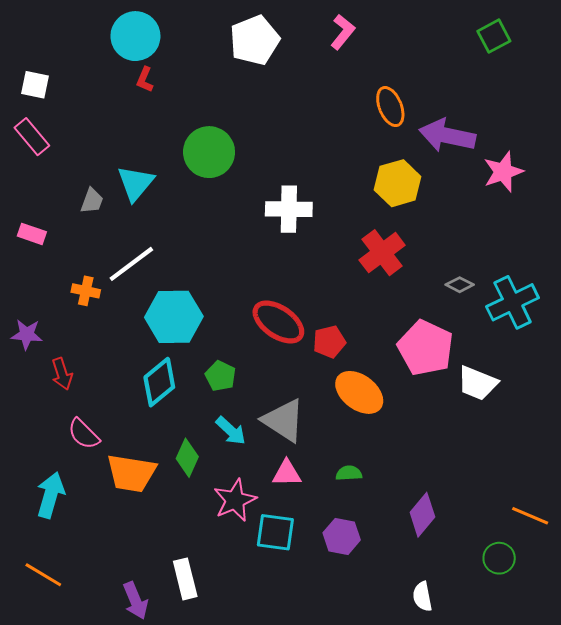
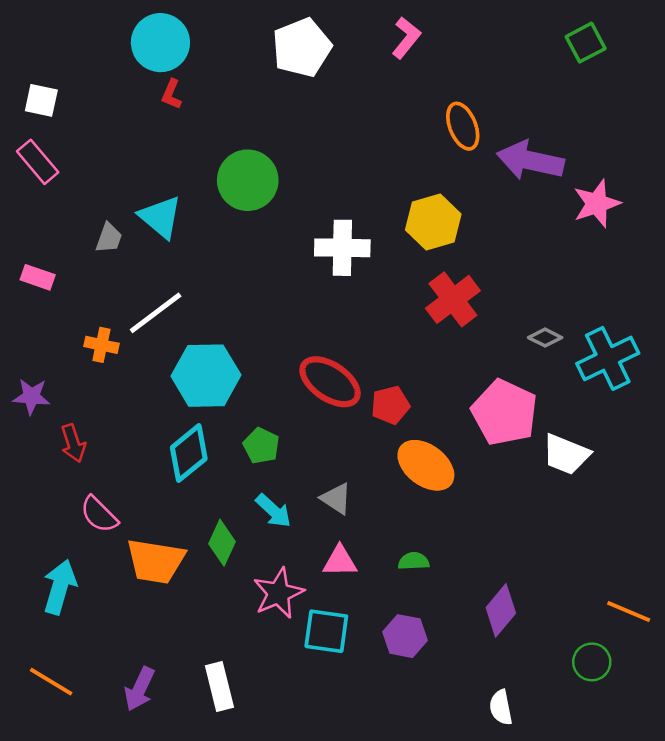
cyan triangle: (135, 183) -> (160, 217), turned -30
yellow hexagon: (398, 183) -> (433, 222), moved
gray triangle: (284, 420) -> (336, 498), size x0.6
purple arrow: (135, 601) -> (140, 689), moved, turned 48

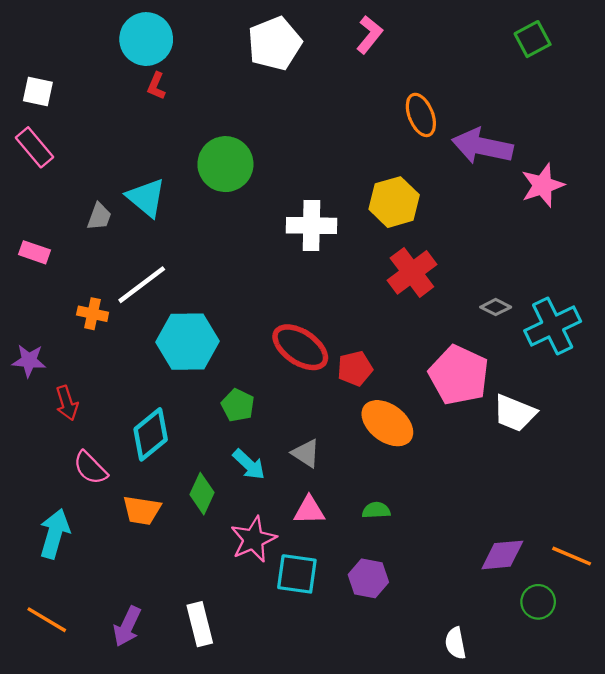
cyan diamond: (189, 453) -> (151, 434), moved
orange trapezoid: (156, 561) -> (142, 510), size x0.7
purple diamond: (501, 610) -> (502, 555), moved, turned 45

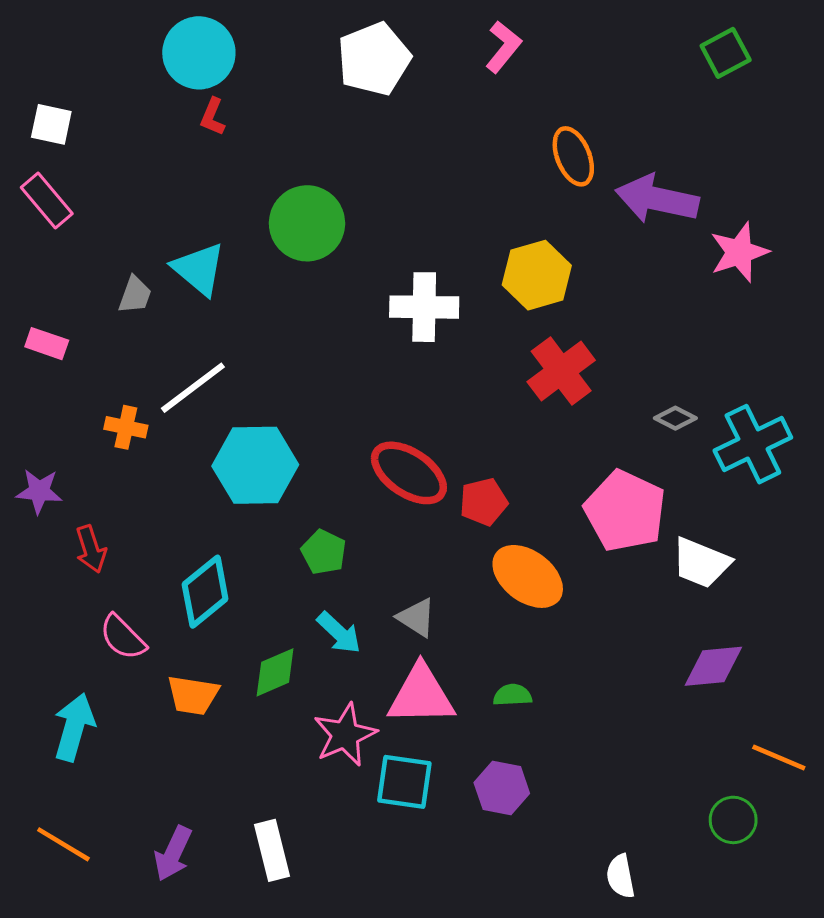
green diamond: (202, 494) -> (275, 672), turned 42
pink triangle: (309, 510) -> (421, 695), size x1.6
purple diamond: (502, 555) -> (713, 666), moved

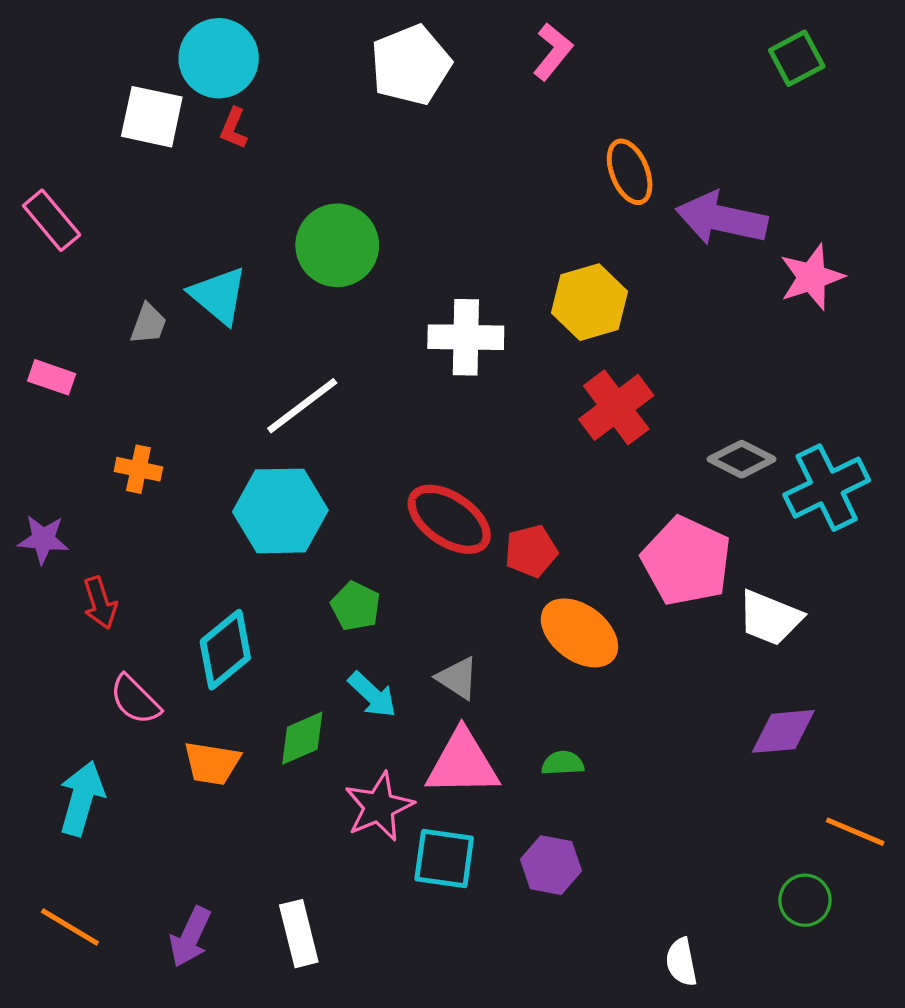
white square: (51, 124) -> (152, 117), moved, size x1.4
white line: (193, 388) -> (302, 406), moved
gray diamond: (675, 418) -> (742, 459), size x1.4

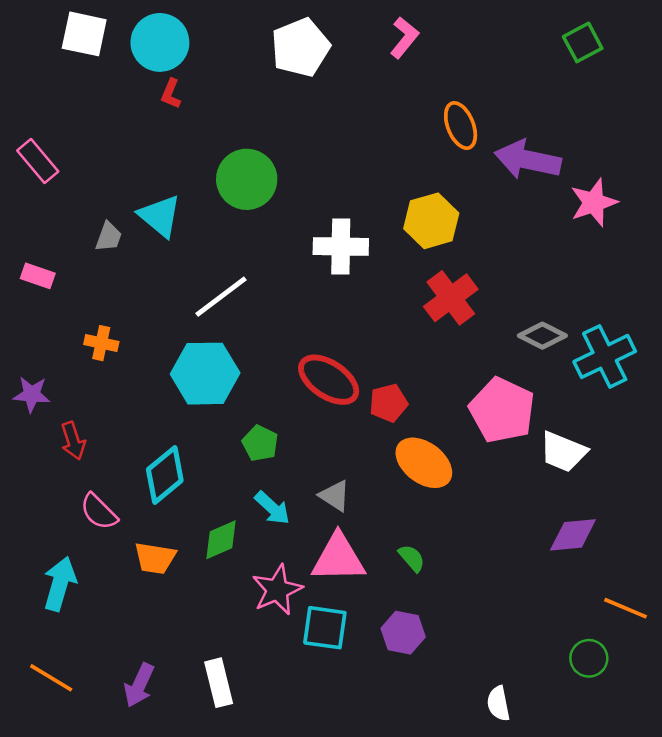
white square: (152, 117) -> (84, 34), moved
green semicircle: (563, 763) -> (412, 558), turned 52

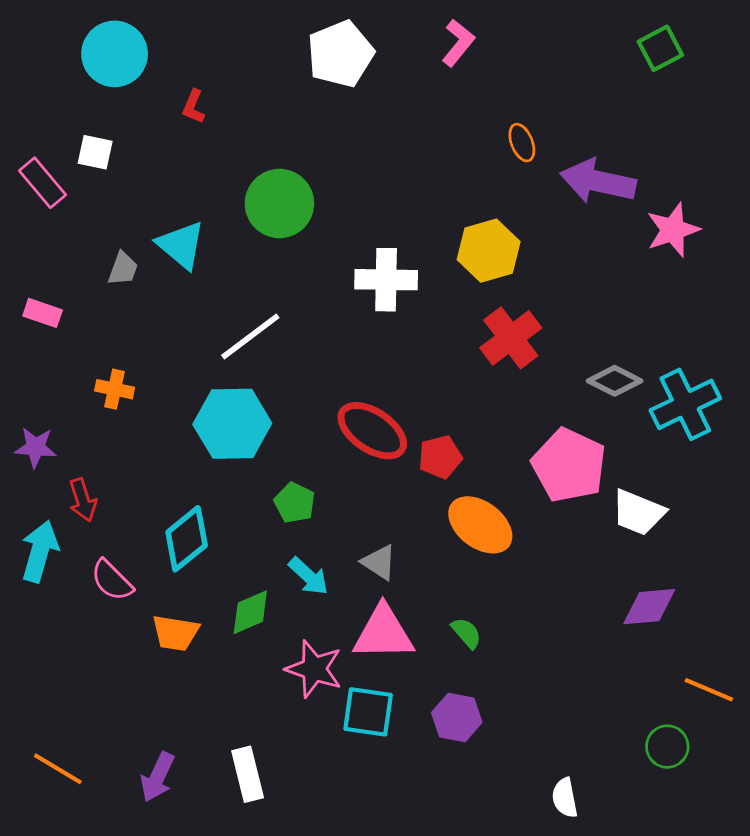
white square: (84, 34) -> (95, 152), moved, size x0.7
cyan circle: (160, 42) -> (115, 54), moved
orange ellipse: (461, 126) -> (522, 143), size x0.7
cyan arrow: (60, 584) -> (40, 551), moved
pink star: (277, 590) -> (314, 669), turned -30

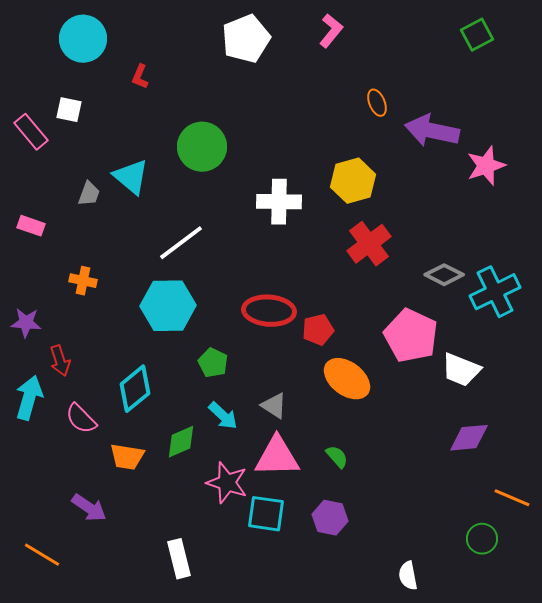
red ellipse: (372, 431) -> (269, 311), turned -30
purple arrow: (158, 777) -> (89, 508), moved, turned -81

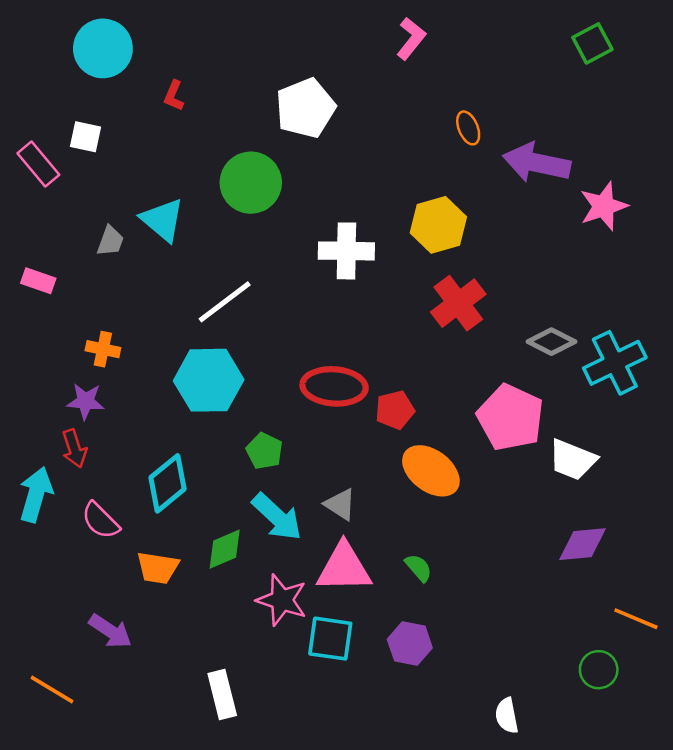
white pentagon: (246, 39) -> (305, 108), moved
purple star: (26, 323) -> (86, 401), moved
cyan arrow: (223, 416) -> (277, 517), size x1.4

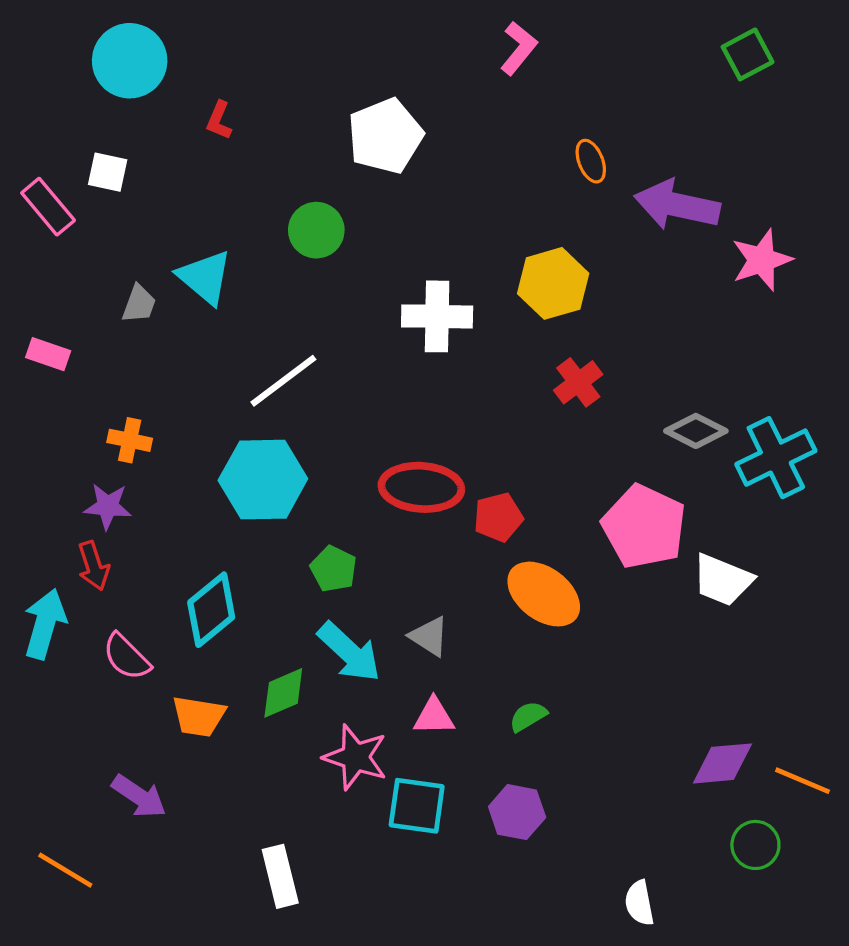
green circle: (251, 183) -> (316, 230), size x0.7
red cross: (458, 303) -> (578, 382), size x0.7
purple diamond: (582, 544) -> (723, 763), moved
pink triangle: (344, 568) -> (434, 716), size x0.6
green semicircle: (418, 568) -> (528, 716), turned -80

